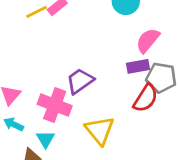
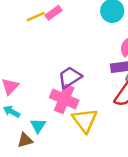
pink cross: (55, 105) -> (64, 99), moved

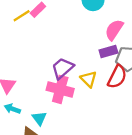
yellow triangle: (85, 120) -> (89, 79), moved, size x0.7

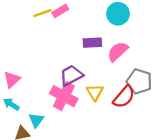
pink semicircle: (114, 30) -> (118, 51), moved
purple rectangle: (108, 52) -> (92, 43), moved

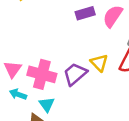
purple trapezoid: (71, 75) -> (75, 74), moved
pink cross: (64, 96) -> (42, 74), moved

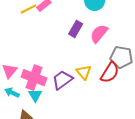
purple rectangle: (85, 13) -> (76, 29), turned -49
cyan triangle: (47, 104) -> (35, 95), moved

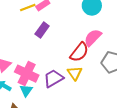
purple rectangle: (76, 29) -> (42, 30), moved
red semicircle: (110, 73) -> (79, 52), moved

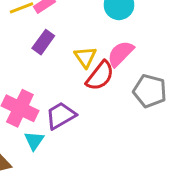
yellow triangle: (75, 73) -> (85, 57), moved
cyan triangle: (26, 91) -> (34, 141), moved

